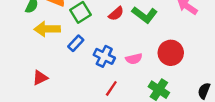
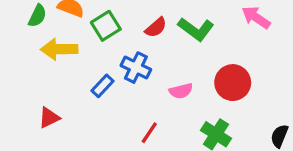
blue rectangle: (76, 43) -> (102, 86), moved
blue cross: (104, 56) -> (136, 68), moved

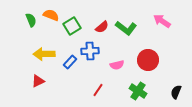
green semicircle: (37, 16) -> (31, 20), turned -48
yellow arrow: (59, 49) -> (44, 54), moved
blue cross: (136, 68) -> (90, 51), turned -30

